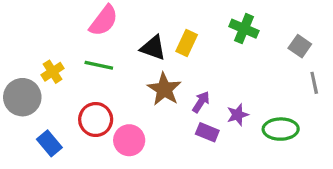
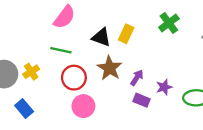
green cross: (244, 29) -> (169, 23), turned 30
yellow cross: (53, 72) -> (31, 72), moved
red circle: (96, 120) -> (74, 78), moved

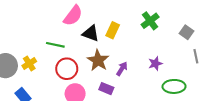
pink semicircle: (64, 17) -> (73, 16), moved
purple star: (164, 87) -> (155, 64), moved
purple rectangle: (142, 100) -> (106, 89), moved

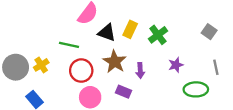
green cross: (150, 21) -> (158, 35), moved
gray line: (196, 56) -> (216, 67), moved
purple arrow: (122, 69) -> (140, 71), turned 144

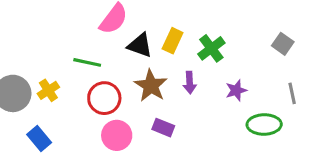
purple arrow: (140, 71) -> (190, 83), moved

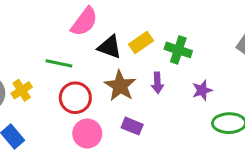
yellow rectangle: (173, 41) -> (141, 43), turned 30
green cross: (211, 48) -> (178, 50), turned -35

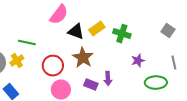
green line: (59, 63) -> (27, 43), moved
purple arrow: (157, 83) -> (108, 79), moved

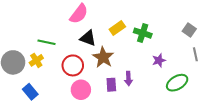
black triangle: (76, 32) -> (88, 38), moved
gray line: (174, 63) -> (195, 54), moved
green ellipse: (156, 83) -> (177, 83), turned -30
purple rectangle: (91, 85) -> (111, 85), turned 64

